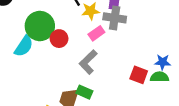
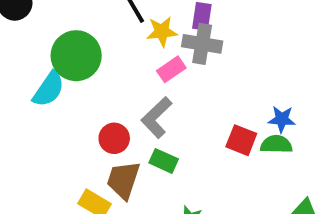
red circle: (59, 39) -> (114, 138), moved
green rectangle: (84, 92) -> (164, 161), moved

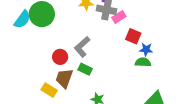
pink rectangle: (171, 69) -> (119, 17), moved
cyan semicircle: (49, 89) -> (22, 19), moved
red square: (241, 140) -> (133, 36), moved

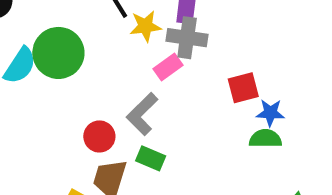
pink rectangle: (119, 17) -> (168, 67), moved
red square: (133, 36) -> (243, 88), turned -35

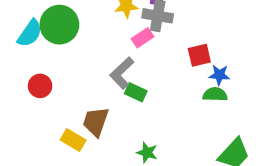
red circle: (99, 136) -> (40, 86), moved
green rectangle: (151, 158) -> (136, 92), moved

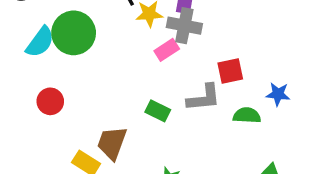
gray L-shape: (122, 73) -> (204, 98), moved, turned -144
blue star: (219, 75) -> (278, 94), moved

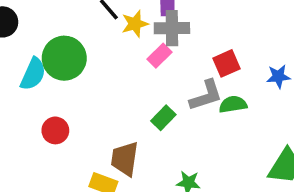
green rectangle: (158, 111) -> (163, 118), turned -60
green semicircle: (247, 115) -> (233, 104), moved

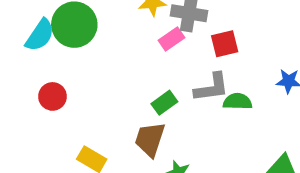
red square: (226, 63) -> (225, 44), moved
brown trapezoid: (125, 159) -> (150, 139), moved

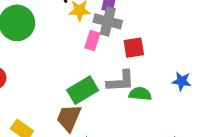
pink rectangle: (172, 39) -> (92, 40), turned -42
green rectangle: (164, 103) -> (83, 90), size x1.5

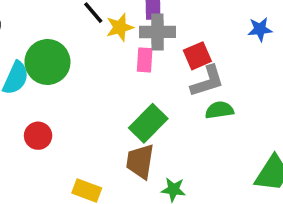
gray L-shape: (121, 81) -> (207, 81), moved
blue star: (182, 81) -> (260, 29), moved

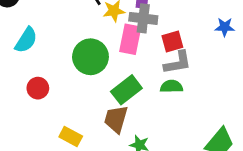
pink rectangle: (145, 60) -> (130, 39), size x1.5
green circle: (47, 62) -> (90, 57), moved
green semicircle: (219, 110) -> (172, 86), moved

